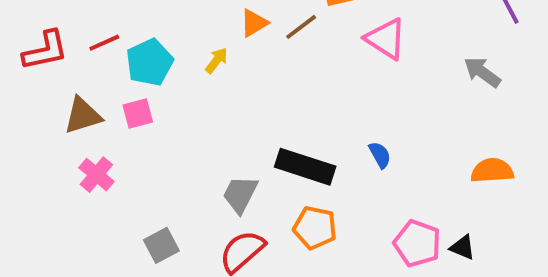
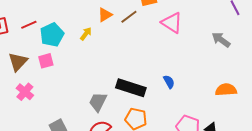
brown triangle: (83, 116) -> (18, 62), turned -30

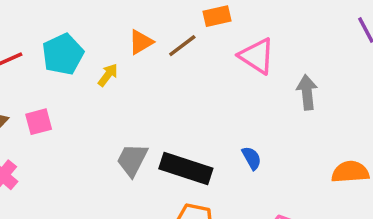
cyan pentagon: (52, 35) -> (63, 54), moved
gray arrow: (221, 40) -> (307, 92), moved, turned 48
gray trapezoid: (98, 102) -> (132, 160), moved

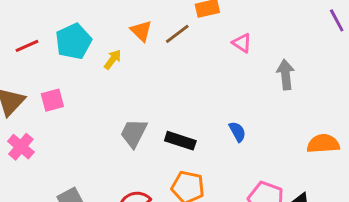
orange triangle: (141, 42) -> (141, 31), turned -45
pink triangle: (257, 56) -> (242, 43), size x0.6
black rectangle: (186, 168) -> (180, 141), size x0.7

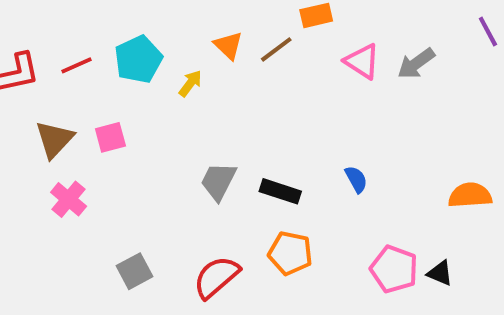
pink triangle: (242, 43) -> (362, 61), size x1.4
gray arrow: (286, 74) -> (416, 63), moved, turned -120

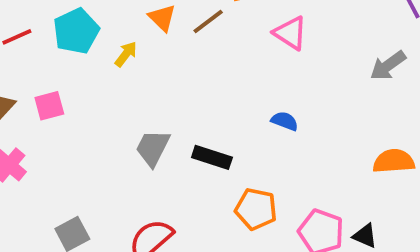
gray arrow: (416, 63) -> (388, 66), moved
blue semicircle: (356, 179) -> (285, 121), moved, turned -40
orange pentagon: (290, 253) -> (256, 209), moved

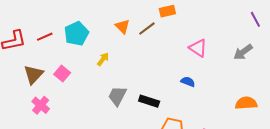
pink triangle: (290, 33) -> (198, 48), moved
yellow arrow: (126, 54) -> (103, 59), moved
pink square: (49, 106) -> (62, 73), turned -35

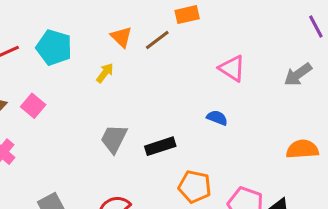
cyan pentagon: (76, 34) -> (54, 47), turned -30
yellow arrow: (103, 59) -> (105, 73), moved
black rectangle: (149, 101) -> (160, 146), turned -36

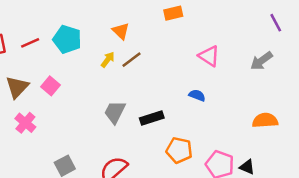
brown line: (157, 40) -> (132, 60), moved

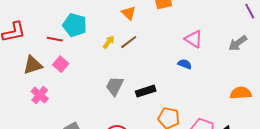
orange triangle: (121, 31) -> (129, 13), moved
red line: (30, 43) -> (55, 39), moved, turned 35
brown triangle: (17, 87) -> (33, 65), turned 30
blue semicircle: (197, 95) -> (185, 64), moved

